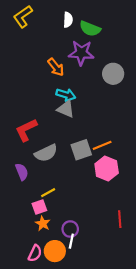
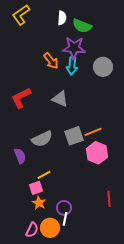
cyan arrow: (66, 95) -> (72, 66), moved, turned 78
red L-shape: (26, 130) -> (21, 98), moved

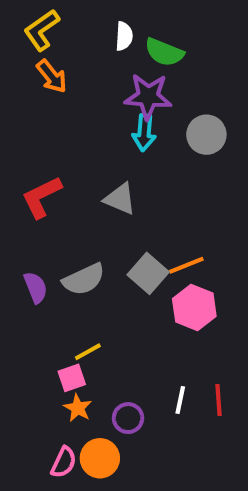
orange arrow: (51, 61) -> (52, 76), moved
gray square: (74, 136) -> (148, 273), turned -30
purple semicircle: (20, 156) -> (36, 287), moved
white line: (65, 219) -> (180, 400), moved

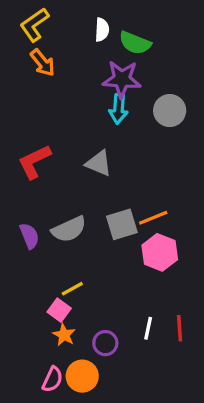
gray square: (148, 273) -> (122, 224), turned 32
pink square: (72, 378) -> (59, 310), turned -35

